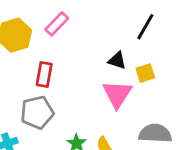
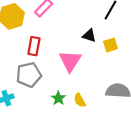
pink triangle: (117, 94) -> (70, 61), moved

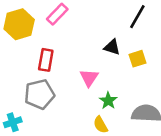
pink triangle: (70, 61) -> (89, 78), size x0.7
green star: (58, 98) -> (108, 101), moved

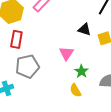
red rectangle: (46, 60) -> (16, 39), moved

